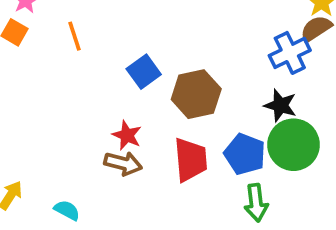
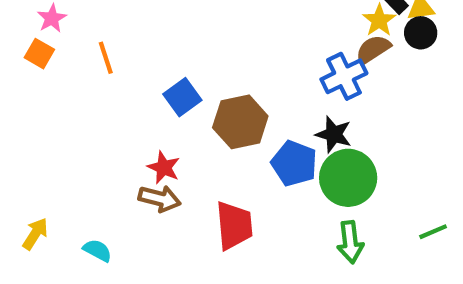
blue pentagon: (245, 154) -> (294, 163), moved
red trapezoid: (191, 160) -> (234, 226), moved
green arrow: (256, 203) -> (350, 242), moved

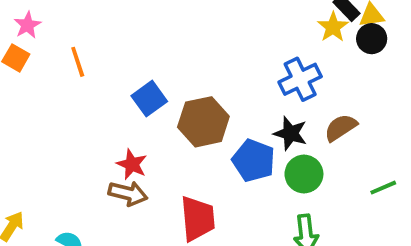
brown semicircle: (373, 49) -> (341, 128), moved
green circle: (348, 178) -> (304, 174), size x0.7
green line: (433, 232) -> (383, 188), moved

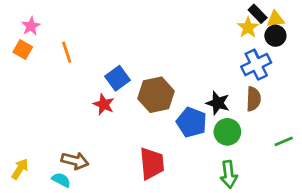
blue cross: (300, 79) -> (256, 65), moved
brown semicircle: (341, 128) -> (253, 99), turned 125
red star: (132, 164) -> (104, 104), moved
brown arrow: (128, 193) -> (75, 161), moved

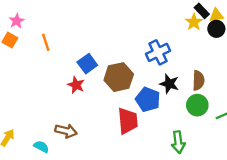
blue cross: (256, 65) -> (158, 52), moved
green circle: (227, 132) -> (197, 105), moved
brown arrow: (75, 161) -> (66, 131), moved
red trapezoid: (152, 163) -> (128, 121), moved

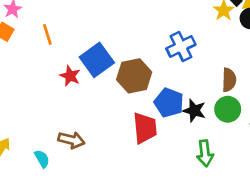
blue square: (87, 64) -> (97, 60), size x1.4
black star: (169, 84) -> (194, 111), moved
red star: (76, 85) -> (70, 76), moved
cyan semicircle: (41, 147) -> (42, 159), turned 32

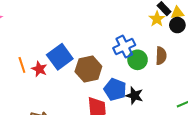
orange line: (47, 34) -> (22, 65), moved
brown semicircle: (229, 80) -> (161, 56), moved
green circle: (228, 109) -> (138, 60), moved

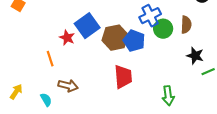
orange line: (22, 65) -> (50, 59), moved
blue pentagon: (115, 89) -> (134, 41), moved
black star: (134, 96) -> (195, 56), moved

